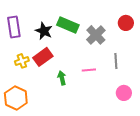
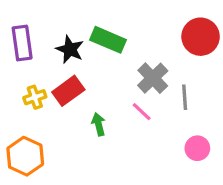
red circle: (126, 23) -> (201, 37), size x1.5
gray cross: (96, 35) -> (153, 78), moved
pink line: (89, 70) -> (142, 112), turned 48

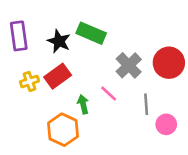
red circle: (201, 37) -> (169, 63), moved
gray line: (185, 97) -> (146, 104), moved
pink line: (142, 112) -> (109, 94), moved
orange hexagon: (25, 156) -> (63, 130), moved

